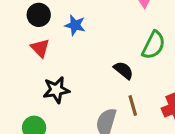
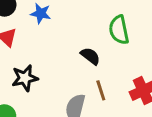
green semicircle: (154, 45) -> (119, 30), turned 144

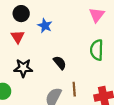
black semicircle: (90, 56) -> (60, 63), moved

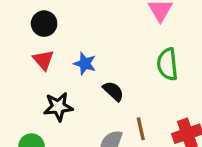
blue star: (45, 26) -> (85, 64), moved

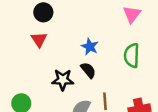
blue star: (85, 64) -> (90, 47), moved
black star: (58, 107) -> (63, 80), moved

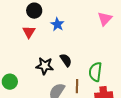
blue star: (90, 47) -> (57, 24), moved
green semicircle: (132, 56) -> (95, 72), moved

